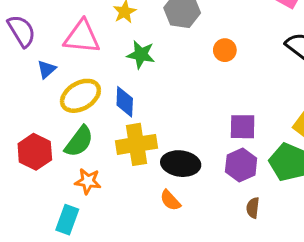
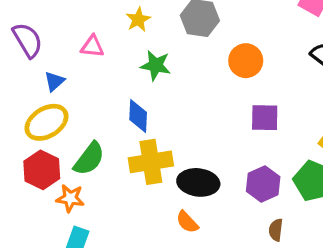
pink triangle: (82, 37) -> (92, 46), size x0.6
orange circle: (225, 50) -> (246, 61), size x1.4
yellow ellipse: (80, 96) -> (46, 122), moved
purple square: (243, 127) -> (265, 118), moved
orange star: (88, 181) -> (70, 198), moved

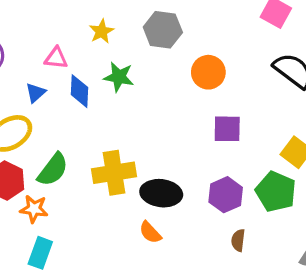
blue triangle: (54, 81) -> (36, 93), moved
blue diamond: (138, 116) -> (80, 91), moved

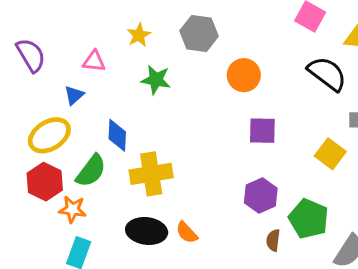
blue diamond: (80, 91) -> (117, 135), moved
green pentagon: (276, 192) -> (309, 219), moved
black ellipse: (161, 193) -> (147, 231), moved

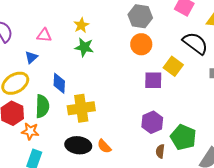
gray hexagon: (199, 33) -> (140, 16), moved
yellow star: (139, 35) -> (81, 25), moved
yellow square: (330, 154) -> (173, 66), moved
green semicircle: (91, 171) -> (42, 106), turned -35

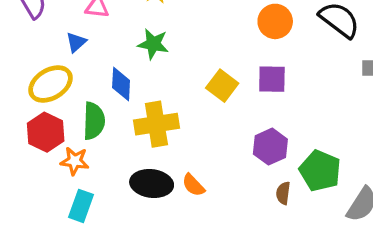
orange circle: (141, 44) -> (275, 21), moved
green star: (84, 47) -> (153, 44), moved
yellow square: (173, 66) -> (222, 86), moved

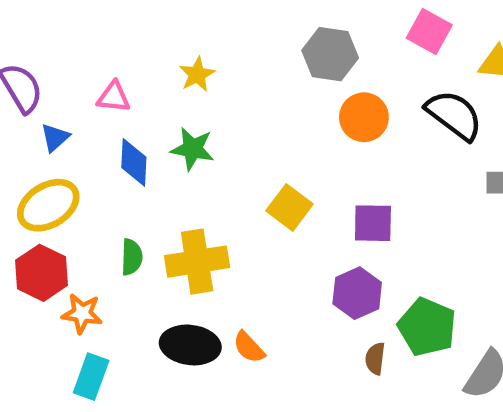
blue triangle: (76, 42) -> (55, 138), moved
purple square: (272, 79) -> (373, 223), moved
blue diamond: (121, 84) -> (134, 162), moved
green semicircle: (94, 121) -> (132, 257), moved, size x0.7

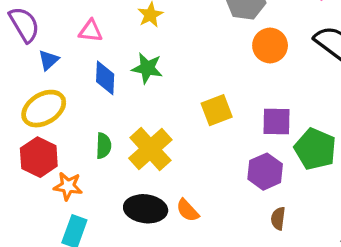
yellow square: (290, 207) -> (217, 110), turned 32
yellow cross: (197, 262) -> (150, 149), turned -33
green pentagon: (427, 327) -> (315, 149), moved

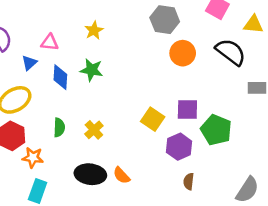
blue triangle: (49, 60) -> (29, 63), moved
yellow square: (217, 110) -> (153, 119), moved, turned -35
yellow cross: (150, 149) -> (94, 130), size x0.6

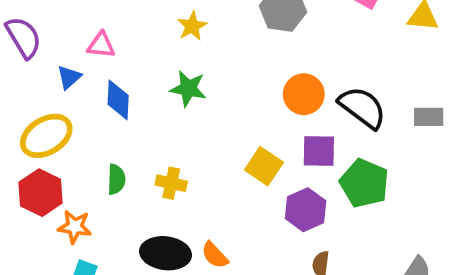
yellow star: (94, 30) -> (192, 26), moved
black semicircle: (231, 52) -> (362, 107), moved
orange circle: (183, 53) -> (304, 94), moved
green star: (92, 70) -> (188, 89), moved
yellow cross: (94, 130) -> (171, 183), turned -36

